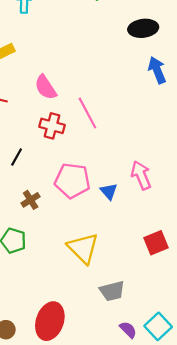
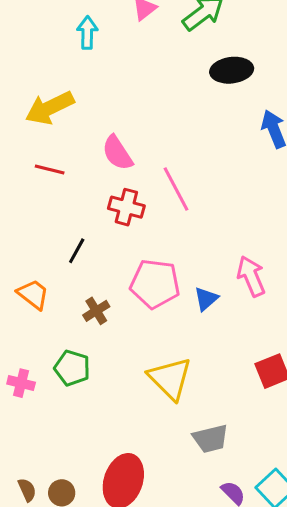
black ellipse: (143, 28) -> (232, 70), moved
blue triangle: (109, 191) -> (206, 299), turned 30

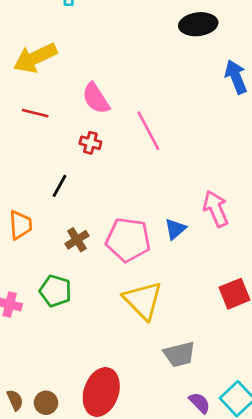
red cross: (126, 207) -> (90, 143), moved, size x0.7
pink pentagon: (155, 284) -> (128, 240), moved
orange trapezoid: (33, 294) -> (20, 225), turned 48

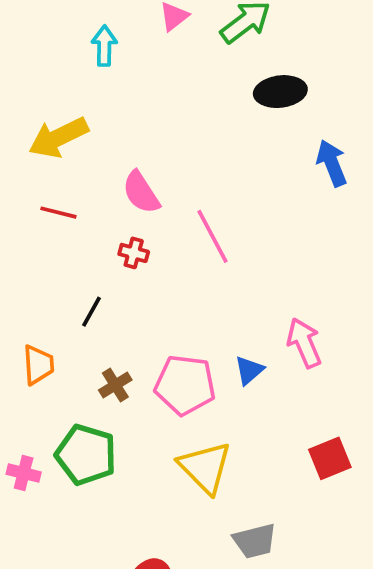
green pentagon: (55, 291) -> (86, 455), size x1.4

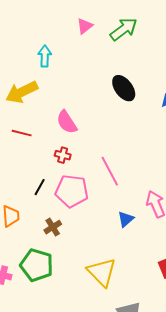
cyan arrow: (104, 46) -> (45, 56), moved
black ellipse: (280, 92) -> (124, 88), moved, turned 60
pink line: (213, 236) -> (110, 171), moved
pink pentagon: (185, 385) -> (72, 191), moved

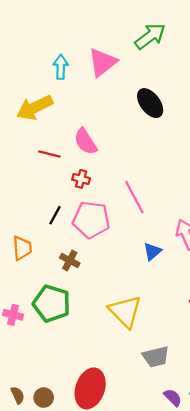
pink triangle: (85, 26) -> (103, 62), moved, size x1.6
red line: (22, 133) -> (49, 154), moved
brown cross: (53, 227) -> (70, 260), turned -30

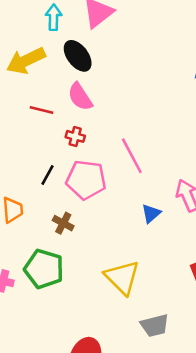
black ellipse: (150, 103) -> (78, 56), moved

